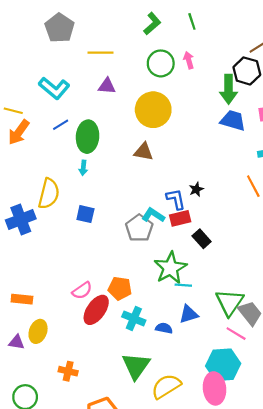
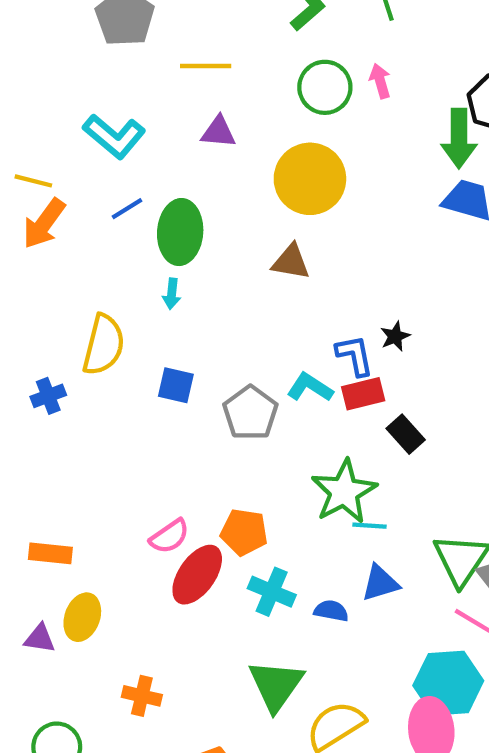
blue cross: (21, 219) -> (48, 396), size x0.6
gray pentagon: (139, 228) -> (250, 413), moved

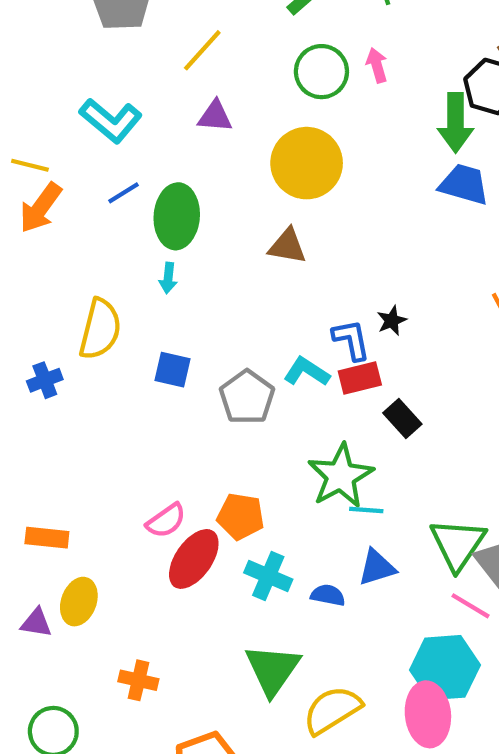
yellow line: (206, 66) -> (202, 50), turned -48

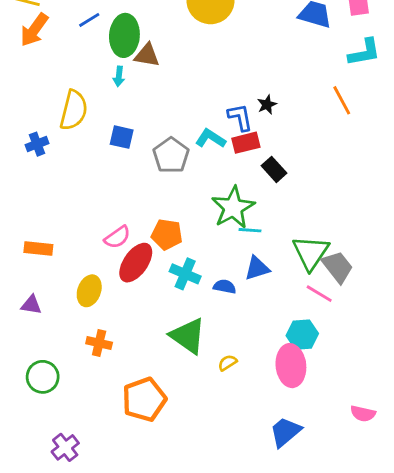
brown triangle: (287, 246) -> (147, 55), moved
yellow ellipse: (79, 602) -> (89, 291), moved
cyan hexagon: (445, 668) -> (302, 335), size x0.7
green triangle: (273, 670) -> (188, 336), turned -30
yellow semicircle: (332, 710) -> (227, 363), size x0.5

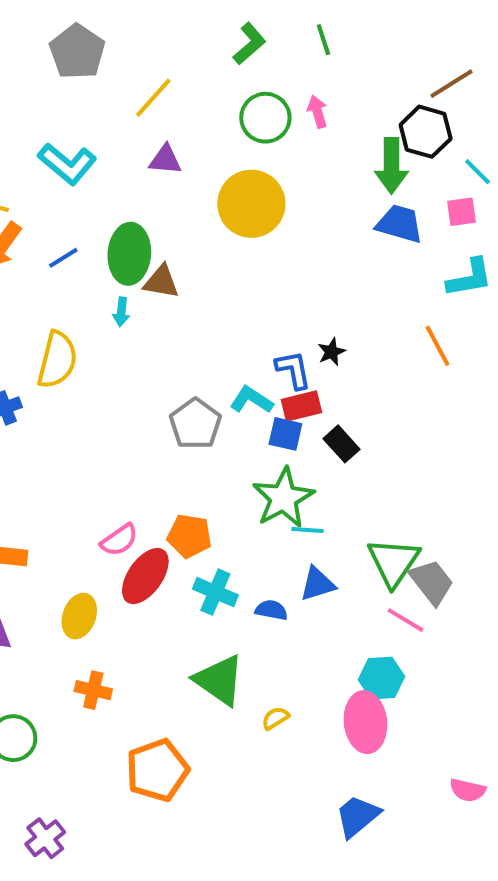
blue line: (89, 20) -> (63, 258), moved
blue square: (122, 137) -> (285, 434), moved

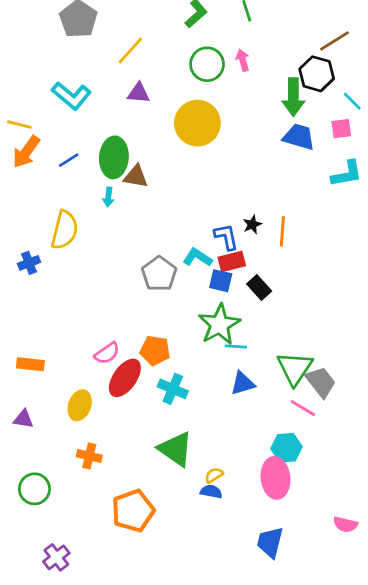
orange line: (438, 346) -> (282, 231), moved, turned 32
blue semicircle: (271, 610) -> (211, 492), moved
blue trapezoid: (357, 816) -> (270, 542), turned -36

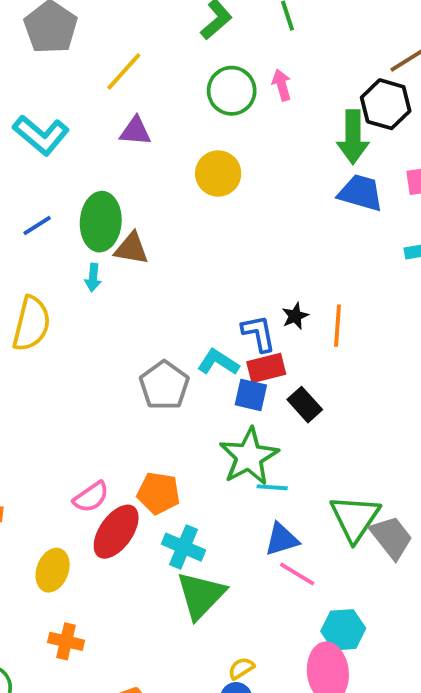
yellow circle: (197, 123) -> (218, 174), size x0.7
pink line: (303, 408) -> (297, 574), moved
green triangle: (176, 449) -> (201, 595), moved, turned 39

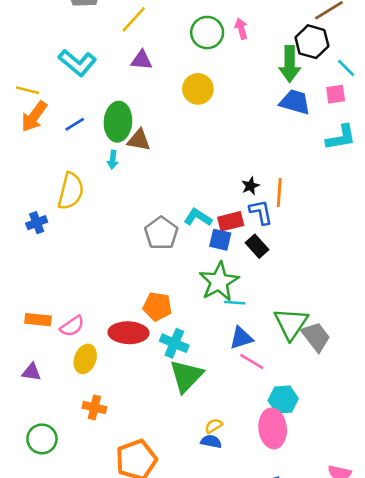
blue L-shape: (259, 333) -> (261, 212), moved
pink semicircle: (91, 497) -> (72, 326), moved
red ellipse: (116, 532) -> (128, 333), turned 57

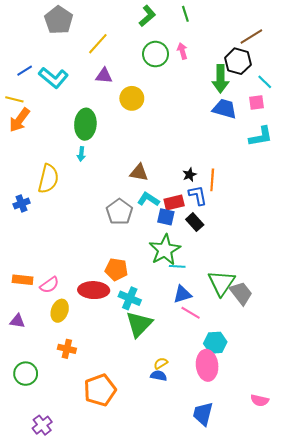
yellow circle: (198, 89) -> (132, 98), moved
blue line: (75, 124) -> (25, 71), moved
brown triangle: (139, 140) -> (139, 173), moved

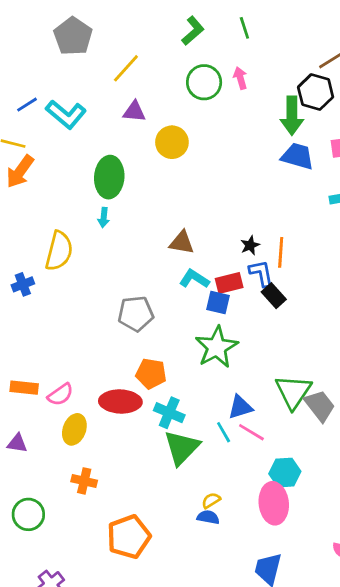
gray pentagon: (119, 212) -> (136, 314), moved, turned 30
black rectangle: (195, 222) -> (274, 296), moved
cyan line: (177, 266) -> (224, 432), moved, turned 56

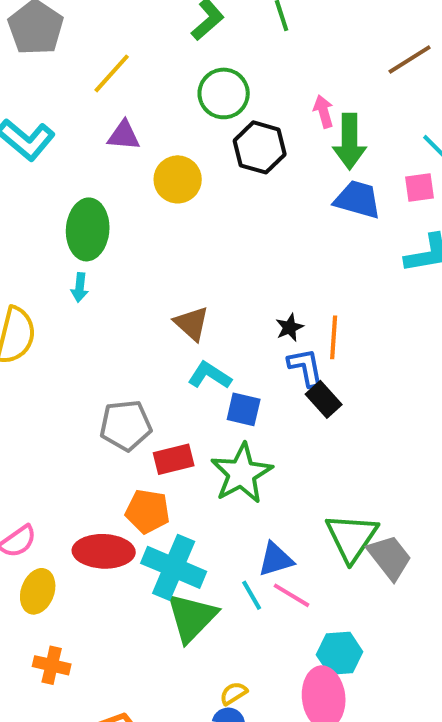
pink arrow: (240, 78) -> (324, 111), moved
black hexagon: (316, 92) -> (260, 147), moved
brown triangle: (182, 243) -> (192, 323), turned 32
red rectangle: (229, 283) -> (174, 459), moved
cyan cross: (169, 413) -> (174, 567), size x1.4

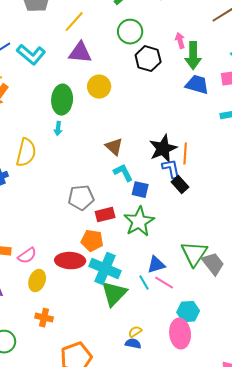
purple triangle: (124, 135) -> (80, 53), size x1.4
yellow circle: (178, 179) -> (99, 87), moved
black star: (290, 327) -> (163, 149), size x2.0
cyan L-shape: (210, 375) -> (123, 173), turned 30

